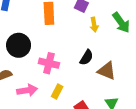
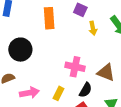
black semicircle: (87, 57) -> (86, 90), moved
pink cross: (49, 63) -> (75, 67), moved

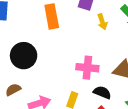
black semicircle: (86, 90) -> (102, 92), turned -91

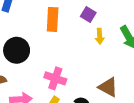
pink cross: (87, 68) -> (55, 78), moved

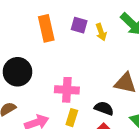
purple square: (88, 14) -> (79, 25), moved

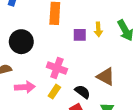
purple square: (79, 25) -> (80, 35), moved, turned -32

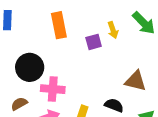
pink cross: (57, 68) -> (53, 89), moved

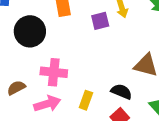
black circle: (30, 67) -> (30, 31), moved

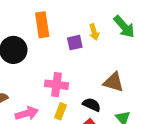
pink cross: (54, 72) -> (56, 85), moved

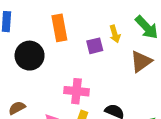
brown triangle: (114, 82) -> (141, 61), moved, turned -50

